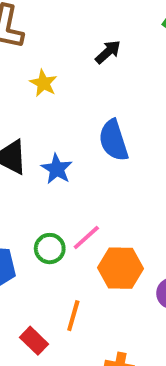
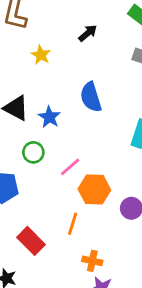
green circle: (50, 249) -> (33, 152), moved
orange line: (73, 316) -> (73, 224), moved
red rectangle: (34, 341) -> (31, 241), size x1.4

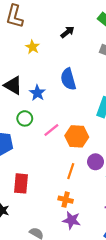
orange hexagon: (94, 189) -> (77, 136), moved
orange line: (73, 224) -> (71, 171), moved
red rectangle: (31, 241) -> (21, 183), turned 48

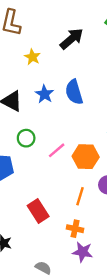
black arrow: (67, 32) -> (72, 39), size x1.5
blue star: (37, 93) -> (44, 94), moved
red rectangle: (21, 183) -> (38, 211), moved, turned -36

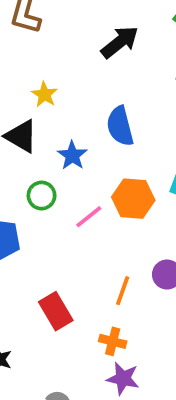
yellow star: (32, 57) -> (44, 94), moved
blue star: (44, 94) -> (72, 155), moved
orange hexagon: (86, 157) -> (133, 199), moved

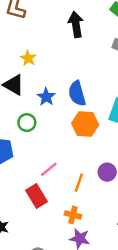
black arrow: (120, 42) -> (76, 24), turned -60
blue semicircle: (120, 126) -> (77, 93), moved
pink line: (89, 217) -> (49, 169), moved

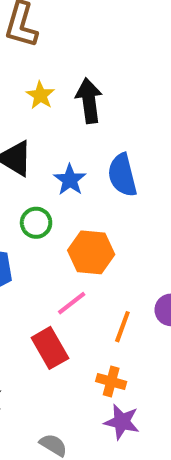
black arrow: (76, 24) -> (89, 101), moved
yellow star: (28, 58) -> (40, 95), moved
orange hexagon: (85, 124) -> (91, 252), moved

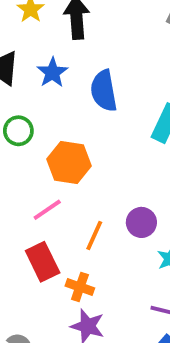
blue star: (70, 180) -> (52, 73), moved
red rectangle: (50, 348) -> (43, 262), moved

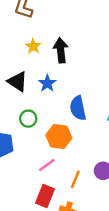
blue semicircle: (104, 91) -> (78, 108), moved
red rectangle: (43, 262) -> (45, 196), turned 50

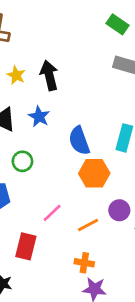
orange hexagon: (59, 136) -> (94, 173), moved
orange line: (75, 179) -> (88, 225), turned 48
red rectangle: (45, 196) -> (26, 246), moved

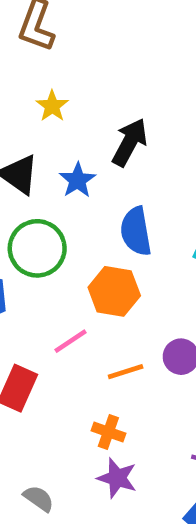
black arrow: (49, 75) -> (130, 142), moved, turned 32
green circle: (22, 161) -> (37, 248), size x1.6
orange hexagon: (94, 173) -> (114, 291), moved

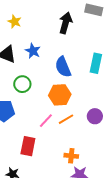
black arrow: (130, 142) -> (66, 23), moved
green circle: (37, 248) -> (22, 84), size x0.7
orange line: (126, 372) -> (66, 119), moved

